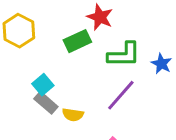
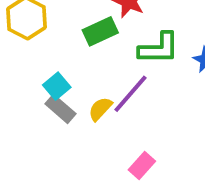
purple line: (121, 95) -> (131, 94), moved
yellow semicircle: (73, 115) -> (100, 109), moved, turned 125

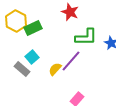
green rectangle: (100, 31) -> (33, 28), moved
gray rectangle: (61, 109) -> (22, 69), moved

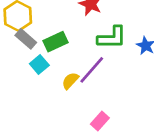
green rectangle: (33, 28) -> (55, 42), moved
gray rectangle: (22, 69) -> (26, 39), moved

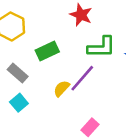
gray rectangle: (26, 39) -> (18, 73), moved
cyan square: (39, 64) -> (19, 103), moved

